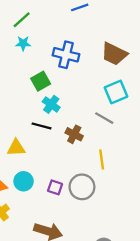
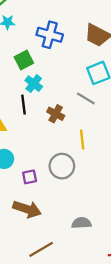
black line: (42, 126) -> (23, 105), turned 66
purple square: (55, 187) -> (30, 177), moved, turned -32

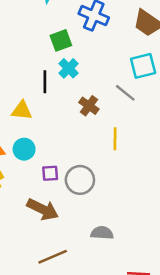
black line: (23, 105) -> (45, 82), moved
gray circle: (62, 166) -> (80, 180), moved

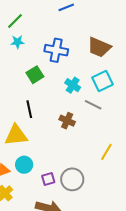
cyan cross: (69, 68) -> (73, 85), moved
yellow triangle: (22, 110) -> (16, 135), size x1.4
yellow line: (115, 139) -> (106, 152), moved, turned 42

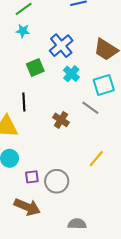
blue cross: (56, 50) -> (61, 46), turned 30
cyan cross: (73, 85) -> (71, 74), moved

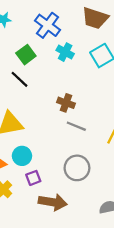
black line: (24, 102) -> (19, 79), moved, turned -30
gray line: (90, 108) -> (76, 126), moved
purple square: (32, 177) -> (33, 178), moved

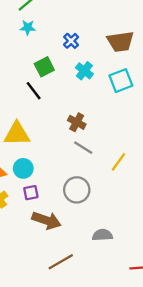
brown trapezoid: (95, 18) -> (120, 42), turned -36
blue cross: (48, 25) -> (71, 41), size x0.6

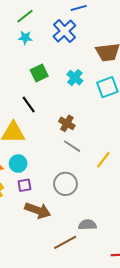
blue cross: (71, 41) -> (64, 31), moved, size x1.6
black line: (34, 91) -> (29, 104), moved
brown line: (61, 262) -> (65, 242), moved

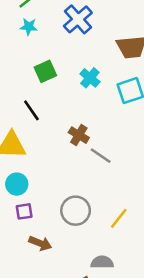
gray line: (72, 146) -> (101, 156), moved
yellow line: (103, 160) -> (119, 218), moved
brown arrow: (38, 210) -> (40, 243), size x0.7

